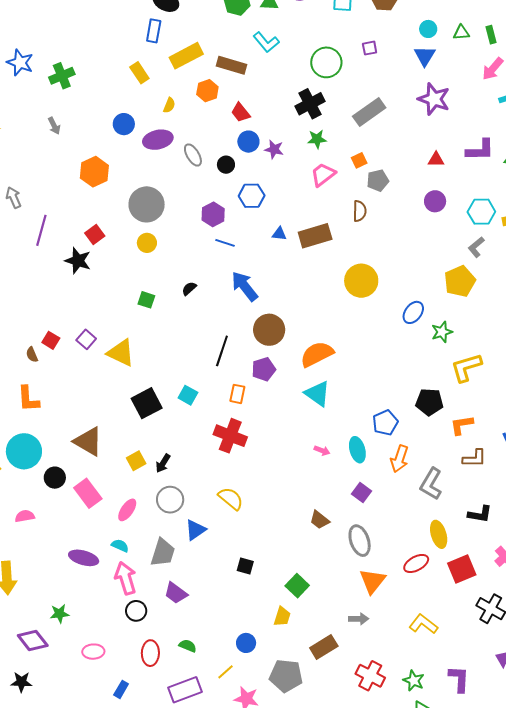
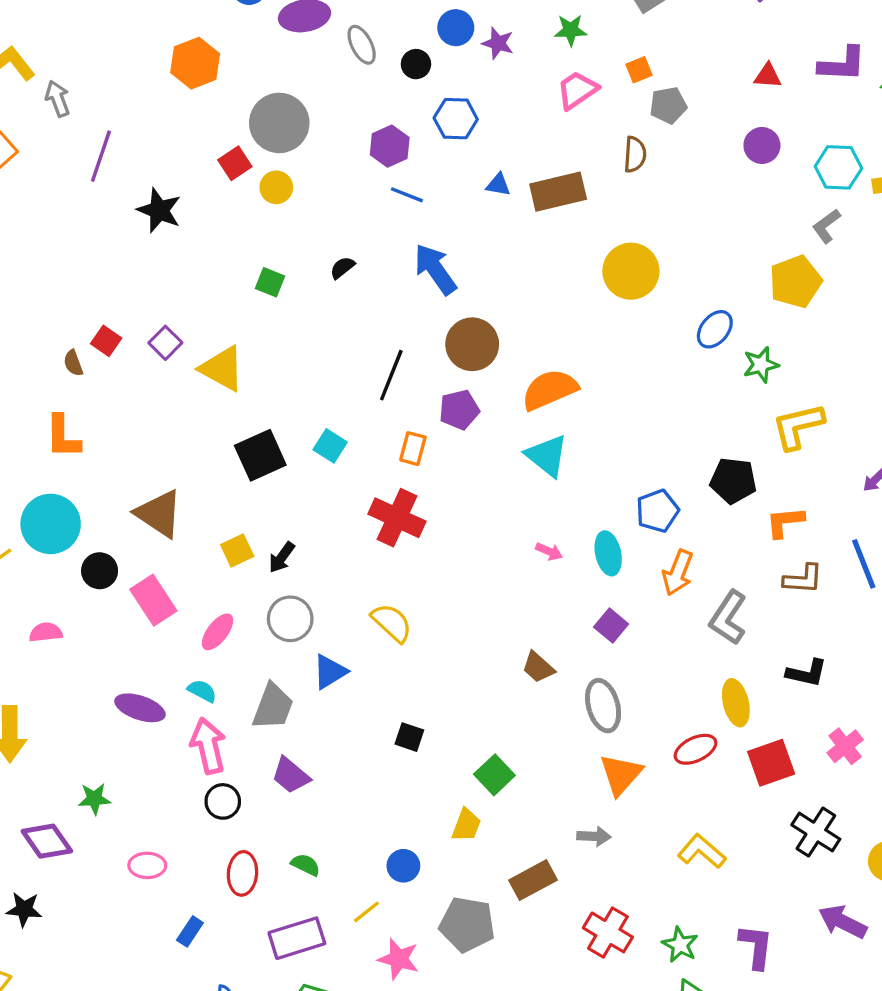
red square: (95, 234) -> (235, 163), moved

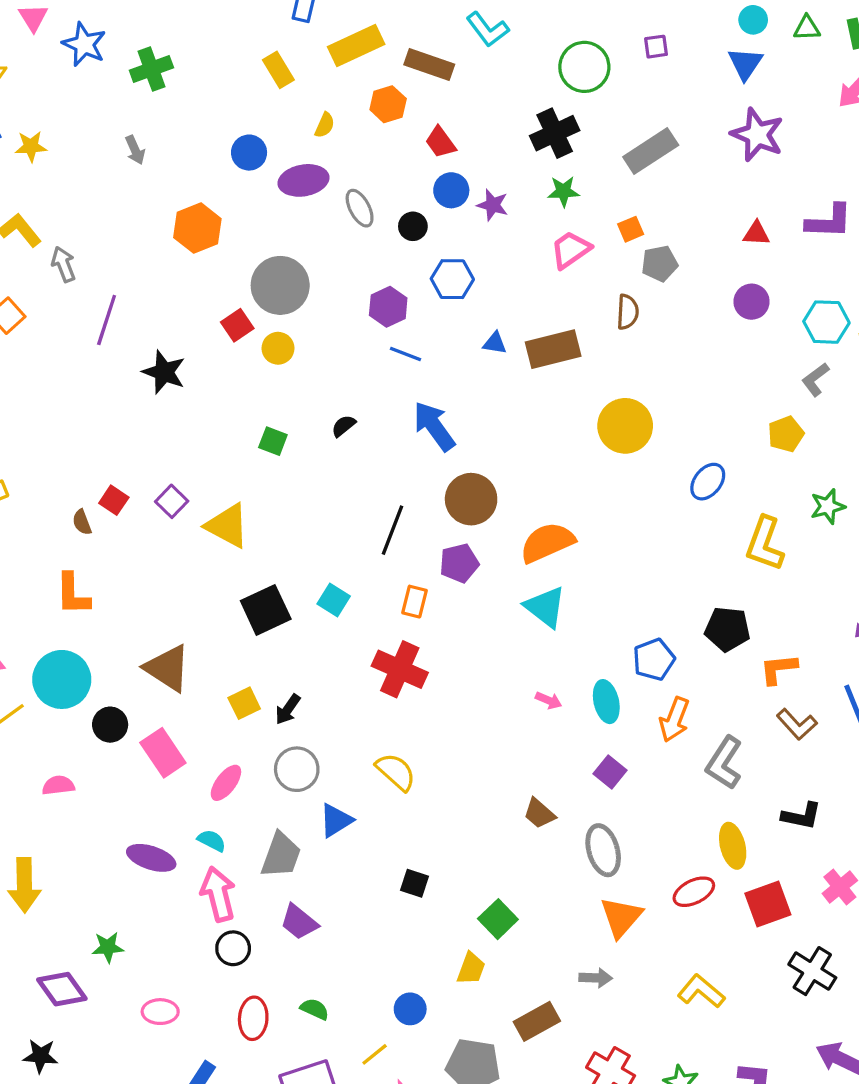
yellow pentagon: (796, 282) -> (786, 434), size x0.7
green star: (761, 365) -> (828, 506), moved
yellow L-shape: (798, 426) -> (765, 544), moved, turned -56
brown L-shape: (803, 579) -> (797, 724), turned 45

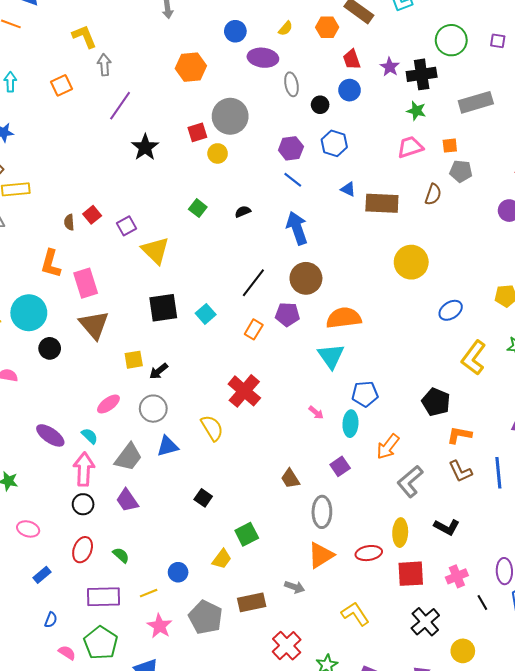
purple star: (493, 205) -> (390, 67), moved
blue pentagon: (654, 659) -> (365, 394), moved
red cross: (400, 669) -> (244, 391), moved
pink rectangle: (163, 753) -> (86, 283), moved

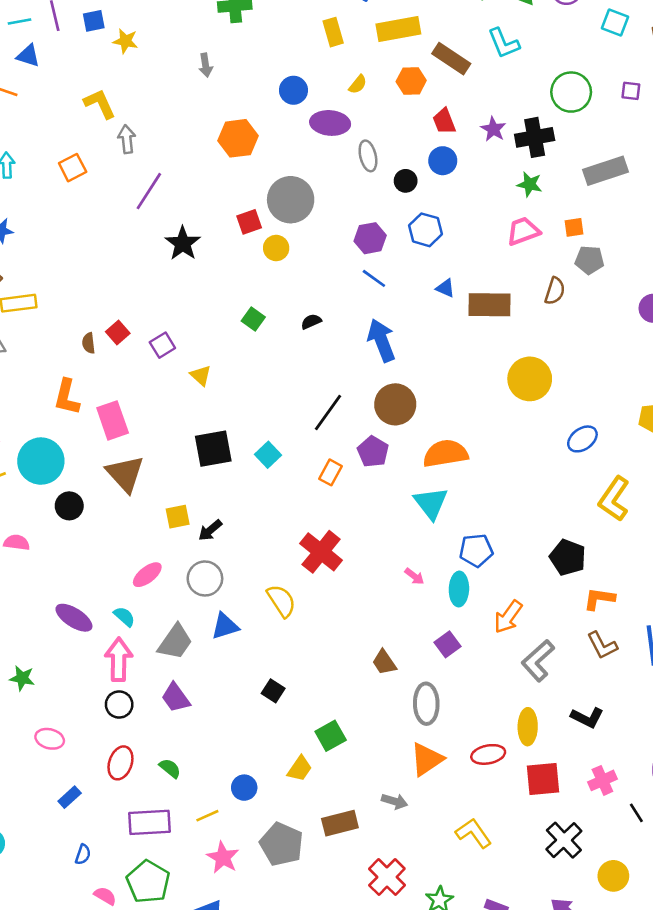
yellow triangle: (155, 251) -> (201, 375), size x0.6
purple pentagon: (287, 314) -> (373, 452), turned 30

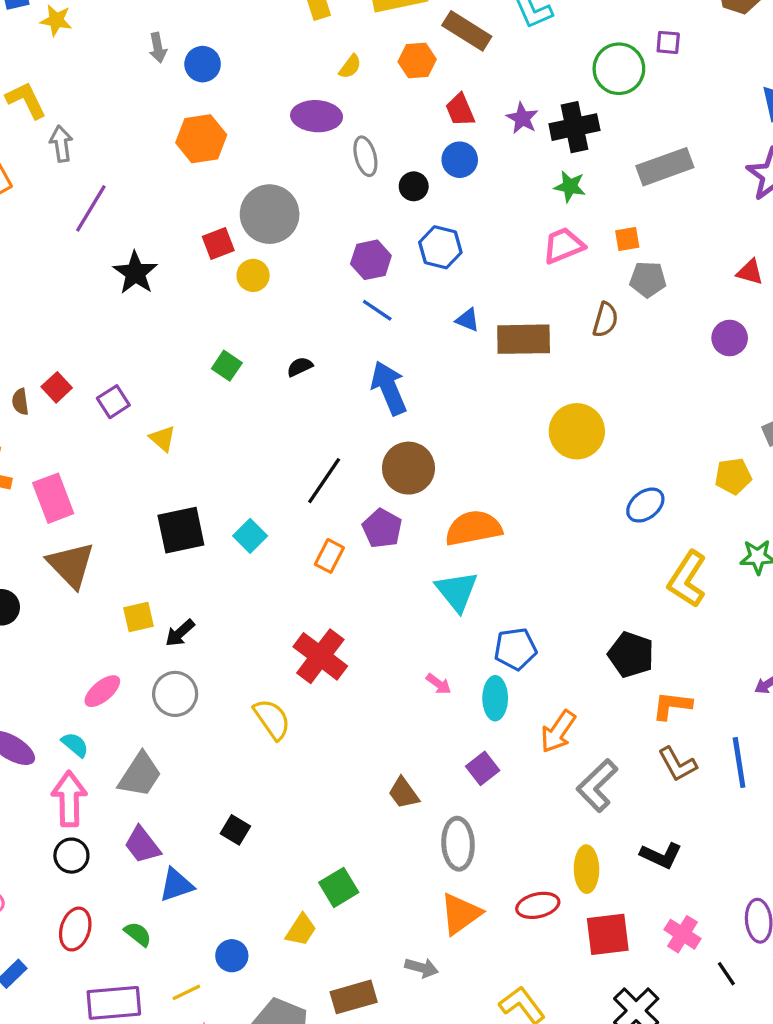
blue circle: (293, 90) -> (203, 64), moved
purple square: (631, 91) -> (668, 42), moved
blue triangle: (225, 626) -> (176, 885), moved
black square: (273, 691) -> (235, 830), moved
pink cross: (602, 780) -> (683, 934), turned -32

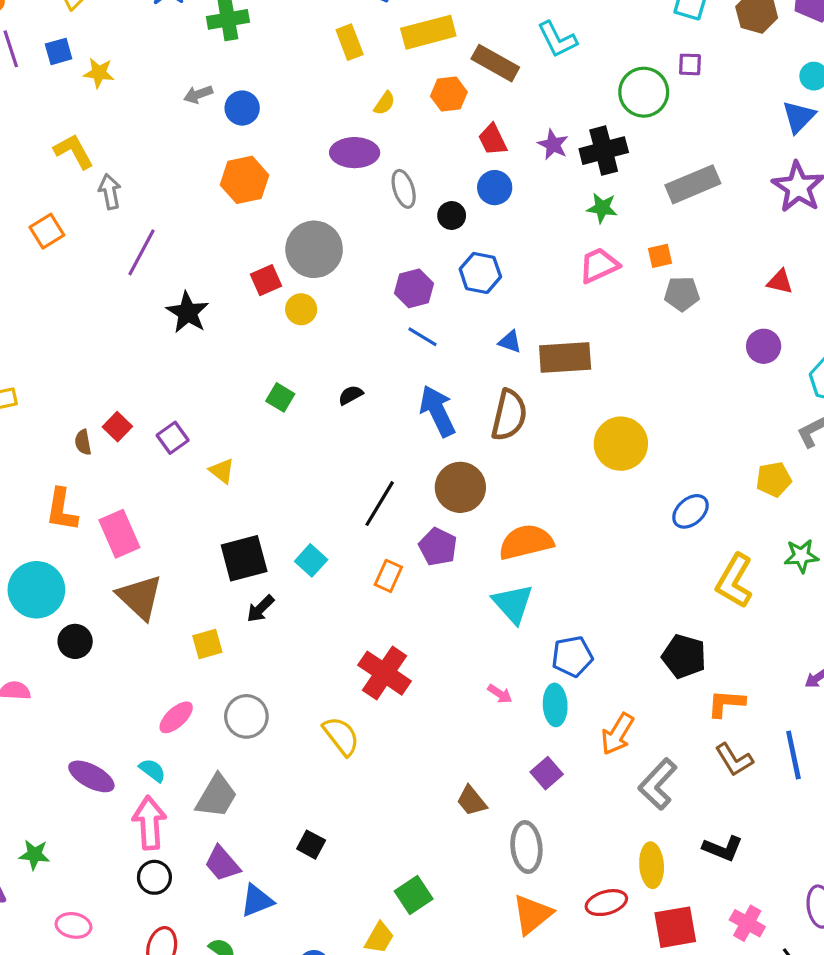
gray arrow: (158, 48) -> (198, 94), turned 84
brown semicircle: (605, 320) -> (509, 415), moved, size x1.5
black arrow: (180, 633) -> (260, 609), moved

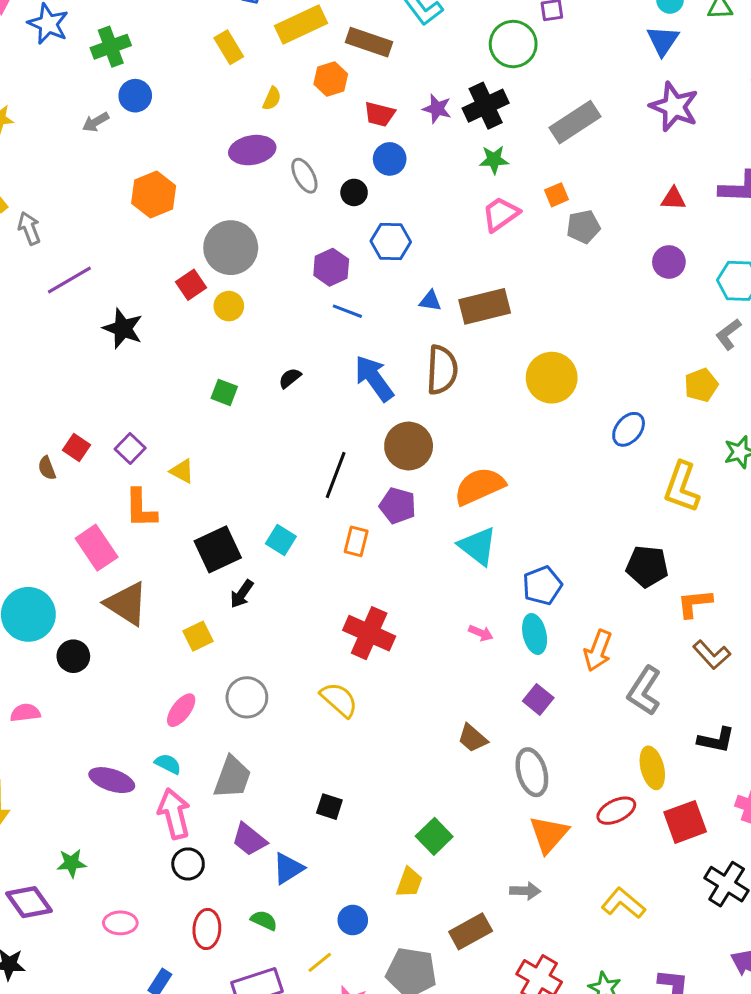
blue circle: (242, 108) -> (135, 96), moved
red trapezoid: (493, 140) -> (379, 114), turned -40
purple line: (141, 252) -> (69, 280), turned 42
orange L-shape: (62, 510) -> (141, 508), moved

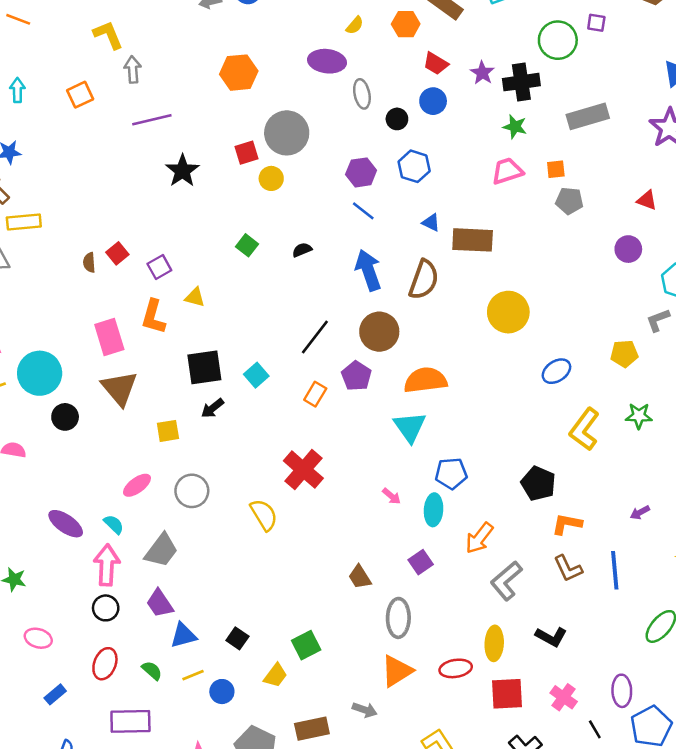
yellow triangle: (182, 471) -> (195, 297), turned -30
black square: (329, 807) -> (237, 638), moved
yellow line: (320, 962) -> (193, 675), moved

